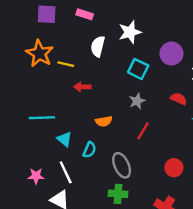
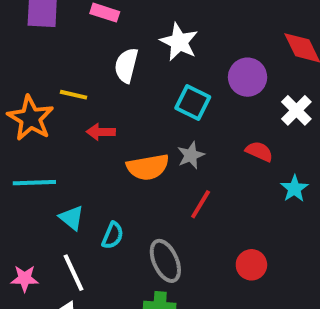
white star: (130, 32) -> (179, 42), turned -30
orange star: (40, 54) -> (30, 118), moved
orange semicircle: (104, 121) -> (148, 167), moved, size x1.5

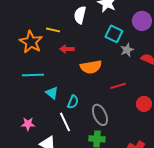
gray star: (191, 155) -> (127, 50), moved
red line: (201, 204) -> (118, 86), turned 42
red circle: (251, 265) -> (144, 104), moved
white line: (74, 273) -> (65, 122), moved

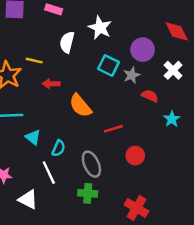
gray star: (127, 50) -> (132, 75), moved
orange semicircle: (91, 67) -> (80, 106), turned 60
red circle: (144, 104) -> (135, 156), moved

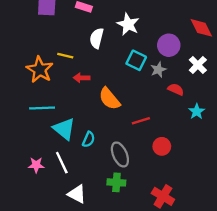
cyan triangle: (33, 137) -> (64, 129), size x1.5
white line: (49, 173) -> (62, 163), moved
white triangle: (28, 199) -> (77, 194), moved

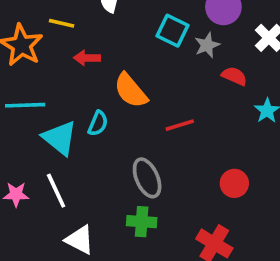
cyan semicircle: (89, 139) -> (98, 123), moved
red circle: (162, 146) -> (234, 183), moved

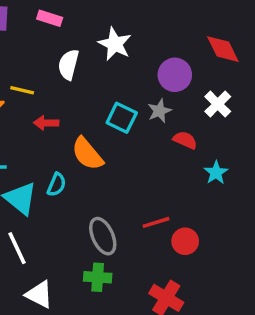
cyan square: (172, 31) -> (122, 118), moved
red line: (180, 125) -> (156, 222), moved

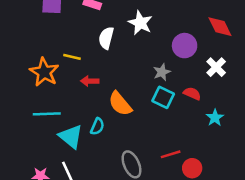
gray star: (159, 111) -> (162, 72), moved
cyan square: (122, 118) -> (163, 97), moved

